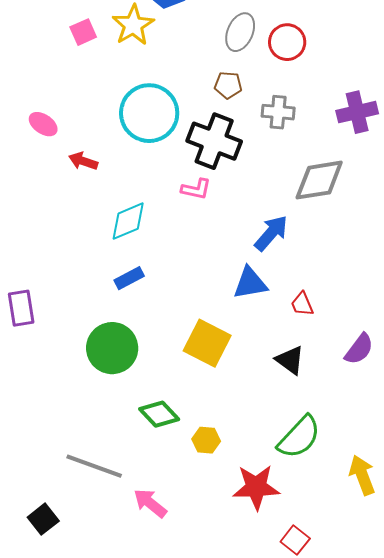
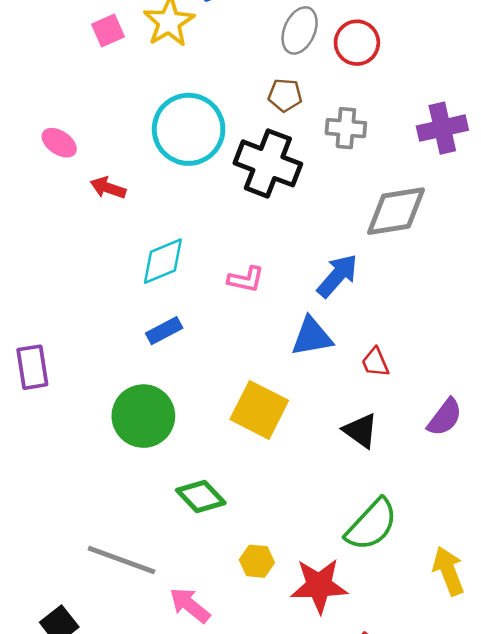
pink L-shape: (196, 189) -> (246, 279), moved
yellow hexagon: (206, 440) -> (257, 561), moved

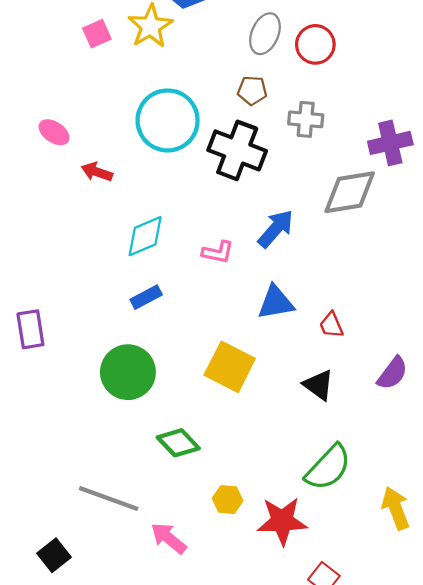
purple cross: (442, 128) -> (390, 143), moved
blue arrow: (337, 276) -> (276, 229), moved

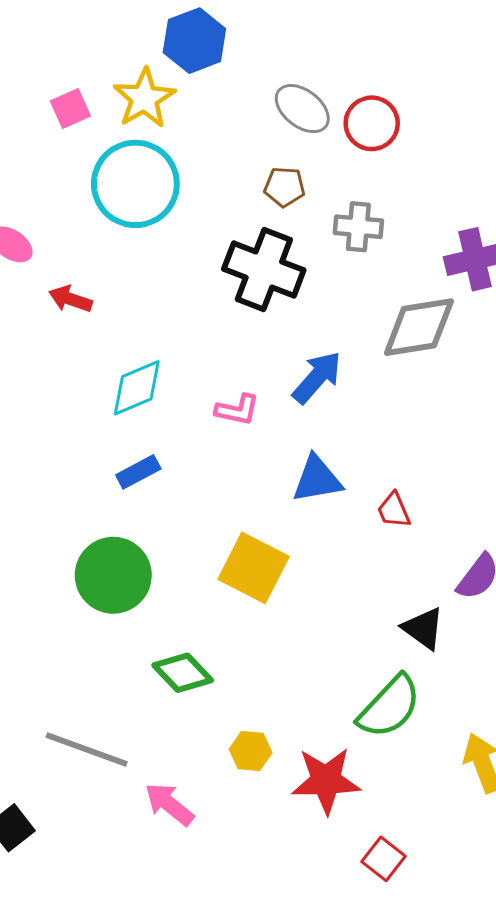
gray ellipse: (265, 34) -> (302, 109), turned -75
cyan circle: (168, 120) -> (135, 184), moved
black triangle: (319, 385) -> (423, 628), moved

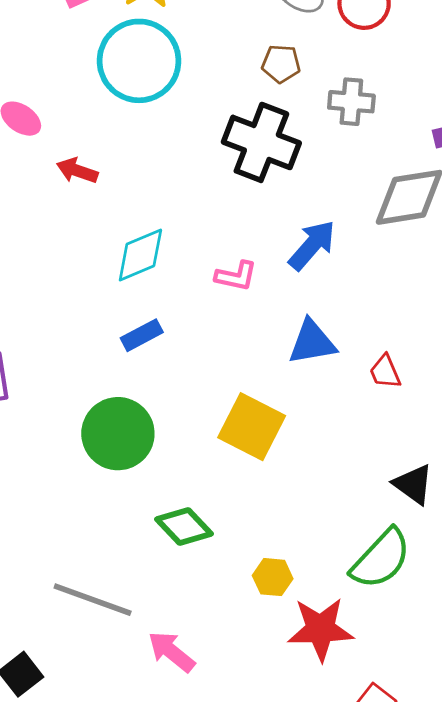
yellow hexagon: (251, 751) -> (273, 577), moved

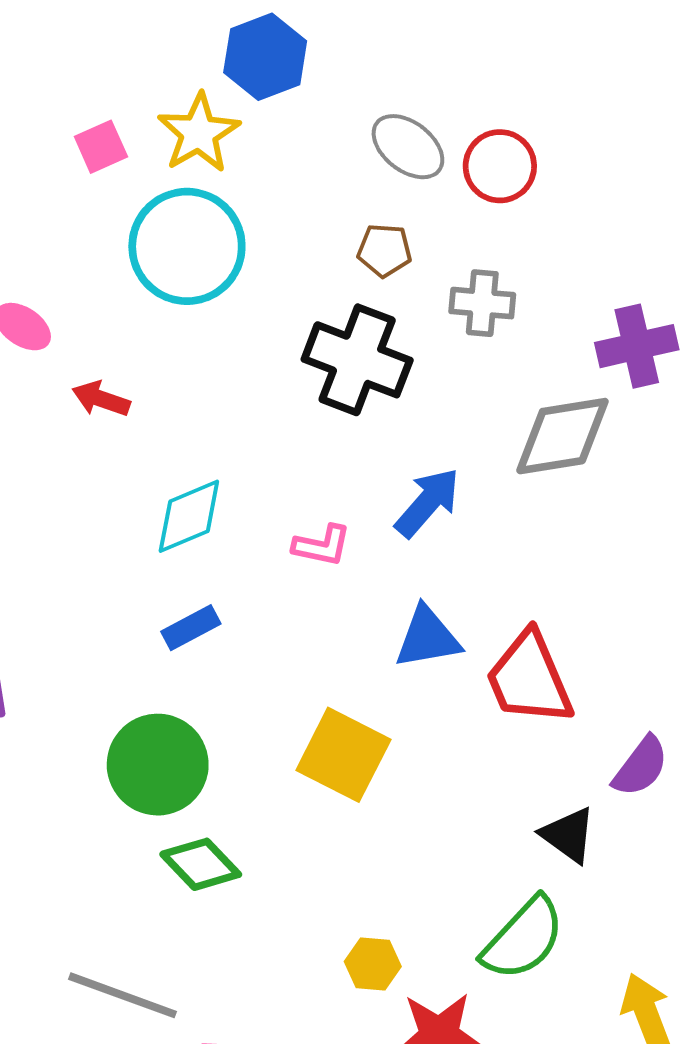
red trapezoid: (385, 372) -> (529, 679), size x2.0
green diamond: (184, 526) -> (201, 864), moved

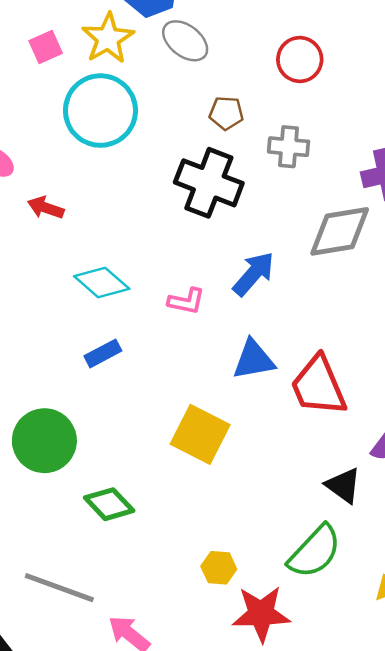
gray ellipse: (408, 147) -> (185, 41), moved
cyan diamond: (189, 516) -> (102, 282), turned 64
green circle: (158, 765) -> (44, 441), moved

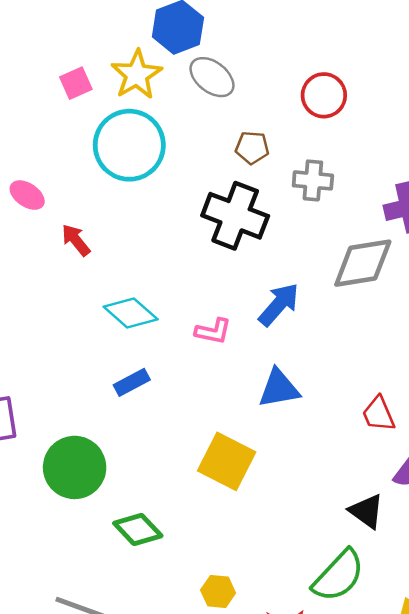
red arrow: (46, 208) -> (76, 240), turned 32
red trapezoid: (318, 386) -> (379, 414), moved, size x0.6
yellow hexagon: (219, 568) -> (218, 591), moved

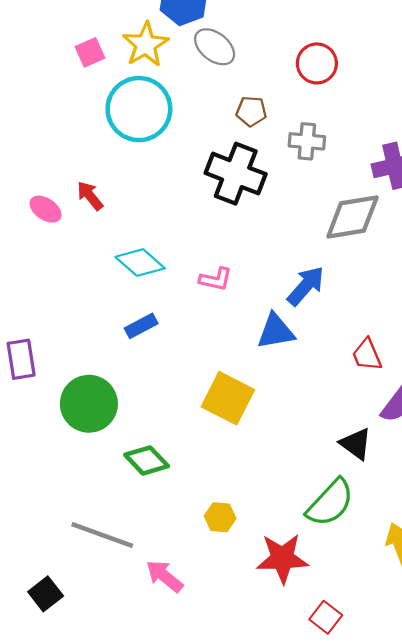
pink ellipse: (27, 195) -> (46, 209), moved
blue arrow: (279, 304) -> (306, 286), moved

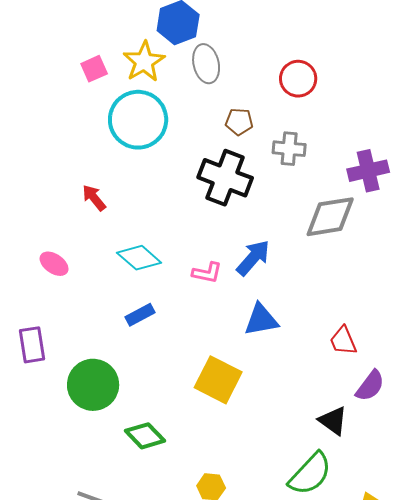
gray ellipse: (215, 47) -> (206, 64), turned 39
pink ellipse: (46, 209) -> (54, 264), moved
blue arrow: (306, 286) -> (253, 258), moved

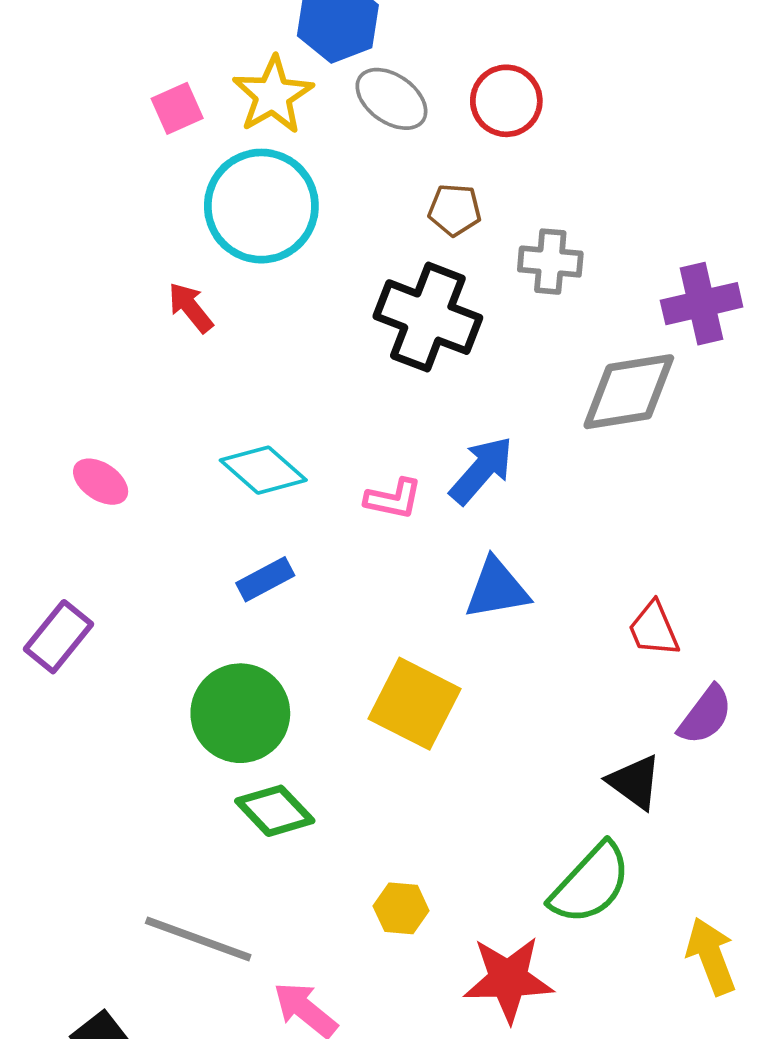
gray ellipse: (206, 64) -> (391, 99), turned -42
red circle: (298, 79) -> (506, 101), moved
red arrow: (94, 198) -> (191, 307), moved
purple rectangle: (32, 345) -> (58, 637), turned 48
green circle: (93, 385) -> (240, 713), moved

